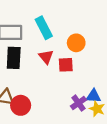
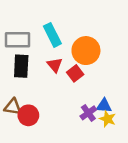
orange circle: (76, 43) -> (86, 51), size x1.5
red square: (66, 65) -> (75, 73), turned -35

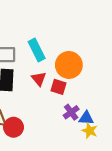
red square: (75, 73) -> (58, 87), turned -35
purple cross: (88, 113) -> (71, 112), moved

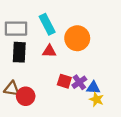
red triangle: (39, 79) -> (49, 51), turned -48
red square: (58, 87) -> (64, 81), moved

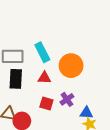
red square: (64, 81) -> (46, 104), moved
purple cross: (79, 82) -> (67, 99), moved

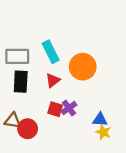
red triangle: (44, 78) -> (53, 80), turned -40
purple cross: (67, 99) -> (69, 108), moved

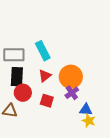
orange circle: (83, 67) -> (71, 77), moved
purple cross: (69, 108) -> (72, 93), moved
red circle: (28, 129) -> (23, 93), moved

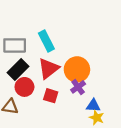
red triangle: (45, 76) -> (49, 68), size x1.5
black rectangle: (17, 77) -> (18, 69), turned 42

